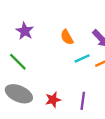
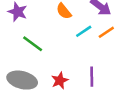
green line: (18, 62) -> (33, 44), moved

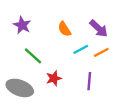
purple line: (92, 77) -> (89, 81), moved
red star: (60, 80) -> (54, 78), moved

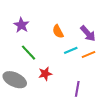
purple line: (89, 81) -> (77, 89), moved

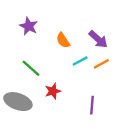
purple star: (21, 25) -> (29, 26), moved

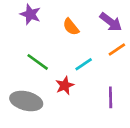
cyan line: (80, 61) -> (84, 64), moved

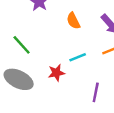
green line: (38, 62) -> (22, 45), moved

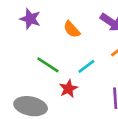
green line: (22, 45) -> (48, 65), moved

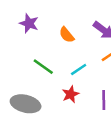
red star: (68, 89) -> (71, 94), moved

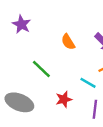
purple star: (29, 23) -> (22, 24), moved
cyan line: (79, 69) -> (88, 83), moved, turned 56

